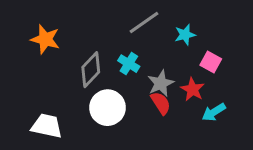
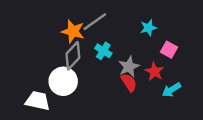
gray line: (144, 23) -> (95, 22), moved
orange star: (45, 39) -> (73, 31), moved
white circle: (108, 108) -> (63, 81), moved

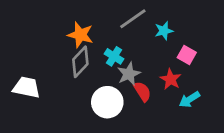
gray line: (95, 22) -> (133, 19), moved
gray star: (129, 67) -> (129, 74), moved
white circle: (63, 81) -> (107, 102), moved
white trapezoid: (38, 101) -> (26, 87), moved

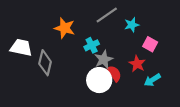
cyan cross: (114, 56) -> (92, 45), turned 32
gray diamond: (80, 62) -> (45, 63), moved, turned -30
white trapezoid: (26, 87) -> (21, 48), moved
white circle: (107, 102) -> (99, 80), moved

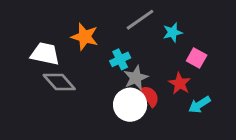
white trapezoid: (21, 48) -> (45, 54), moved
gray diamond: (45, 63) -> (59, 82), turned -55

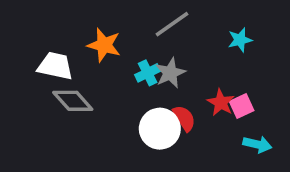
cyan star: (173, 32) -> (240, 40), moved
pink square: (197, 58) -> (242, 106), moved, turned 36
gray star: (136, 78) -> (170, 73), moved
cyan arrow: (199, 105) -> (257, 144), moved, turned -135

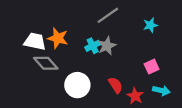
orange star: (104, 45) -> (58, 38), moved
red star: (221, 103) -> (135, 96), moved
red semicircle: (184, 118) -> (116, 85), moved
white circle: (160, 129) -> (77, 85), moved

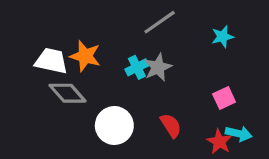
red star: (135, 96) -> (219, 142), moved

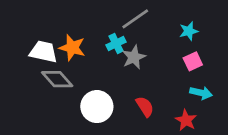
cyan cross: (137, 67) -> (116, 43), moved
pink square: (224, 98) -> (193, 61), moved
cyan arrow: (239, 134) -> (201, 93), moved

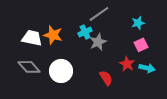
gray diamond: (57, 79) -> (29, 67), moved
white circle: (97, 107) -> (61, 71), moved
red star: (186, 120) -> (127, 64), moved

